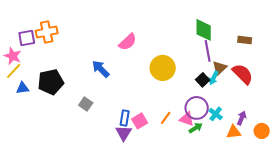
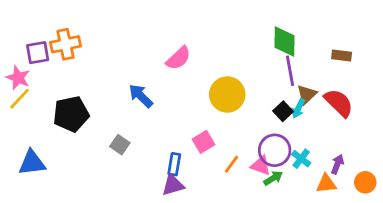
blue triangle: (23, 88) -> (32, 163), moved, size x1.5
pink square: (140, 121) -> (204, 142), moved
purple triangle: (124, 133) -> (173, 185), turned 42

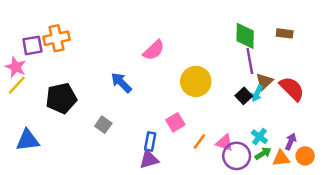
brown rectangle: (342, 55) -> (285, 33), moved
purple circle: (275, 150) -> (237, 156), moved
green arrow: (273, 178) -> (263, 154), moved
orange circle: (365, 182) -> (305, 156), moved

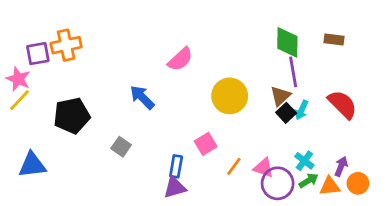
brown triangle: (264, 81) -> (280, 96), moved

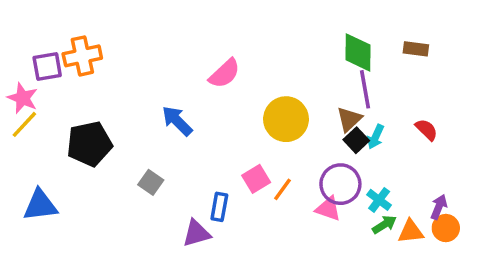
red semicircle: (342, 104) -> (426, 130), size x0.6
orange line: (234, 166) -> (282, 189), moved
purple arrow: (341, 166) -> (439, 207), moved
purple circle: (278, 183) -> (340, 184), moved
purple triangle: (175, 188) -> (196, 233), moved

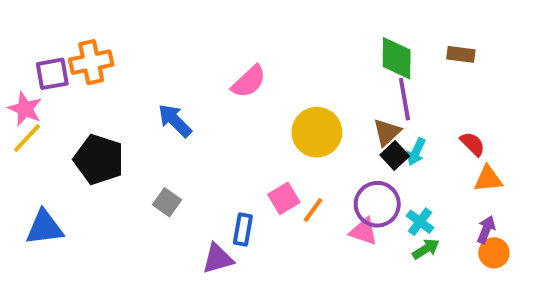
blue arrow: (177, 121) -> (175, 121), moved
black pentagon: (89, 144) -> (99, 159), turned 30
orange triangle: (411, 232) -> (488, 179), moved

